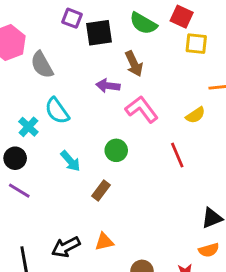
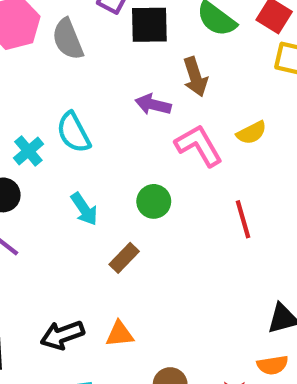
gray semicircle: (42, 65) -> (68, 39), moved
yellow semicircle: (195, 115) -> (251, 133), moved

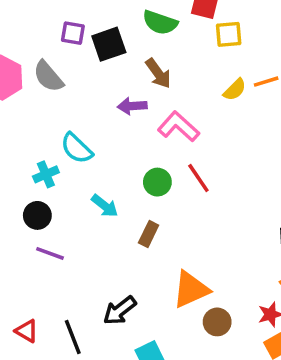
yellow semicircle: (251, 133) -> (235, 90), moved
cyan cross: (28, 151) -> (46, 174), turned 35
red line: (243, 219) -> (198, 178), moved
orange triangle: (120, 334) -> (191, 289), moved, size x1.6

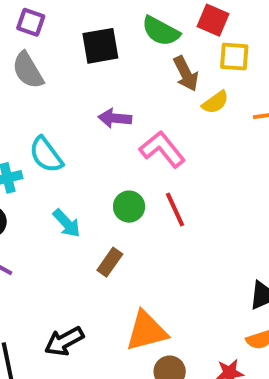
purple square: (73, 33) -> (31, 22), moved
brown arrow: (158, 73) -> (186, 74), moved
yellow semicircle: (235, 90) -> (215, 102), moved

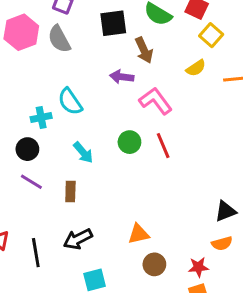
yellow square: (234, 57) -> (211, 35), turned 35
brown arrow: (186, 74) -> (144, 50), moved
brown rectangle: (110, 262) -> (70, 191), moved, turned -36
orange triangle: (146, 331) -> (139, 234), size x0.7

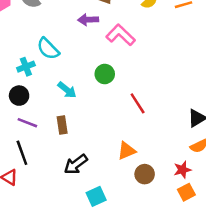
red line: (163, 146) -> (138, 103), moved
black line: (36, 253) -> (22, 153), moved

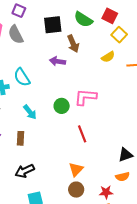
pink L-shape: (121, 35) -> (85, 97), moved, turned -50
orange triangle: (127, 151) -> (76, 169), moved, turned -35

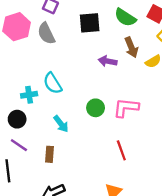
brown arrow: (73, 44) -> (131, 47), moved
purple arrow: (57, 61) -> (108, 61), moved
green circle: (62, 106) -> (96, 108), moved

